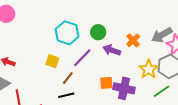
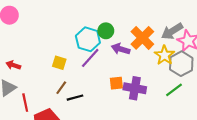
cyan hexagon: (67, 33) -> (88, 39), moved
orange cross: (133, 40) -> (142, 38), size x1.6
yellow star: (149, 69) -> (164, 55), moved
brown line: (68, 78) -> (61, 88), moved

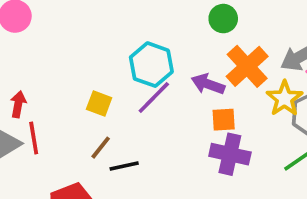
green circle: (106, 31) -> (223, 19), moved
red arrow: (13, 65) -> (18, 104), turned 80
orange square: (116, 83) -> (224, 120), moved
red line: (25, 103) -> (34, 138), moved

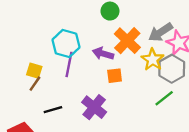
purple line: (154, 97) -> (69, 64), turned -30
brown line: (101, 148) -> (35, 84), moved
purple cross: (230, 154) -> (94, 107), moved, turned 30

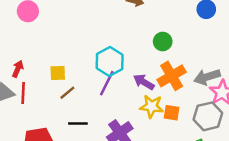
yellow star: (153, 60) -> (152, 106), moved, turned 30
yellow square: (34, 71) -> (58, 73), moved, turned -35
orange square: (115, 76) -> (172, 113), moved

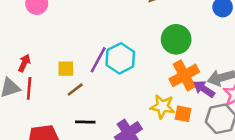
green circle: (163, 42) -> (176, 39), size x1.5
purple arrow: (144, 82) -> (204, 89), moved
purple line: (107, 83) -> (98, 60), moved

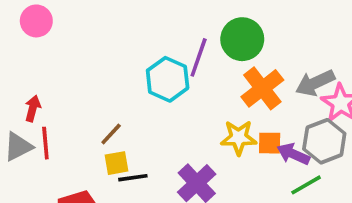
purple line: (98, 60) -> (199, 57), moved
yellow square: (66, 69) -> (117, 163), moved
purple arrow: (204, 89) -> (293, 154), moved

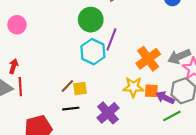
pink circle: (36, 21) -> (17, 25), moved
green circle: (242, 39) -> (91, 20), moved
brown line: (111, 134) -> (67, 86), moved
yellow square: (117, 163) -> (80, 89), moved

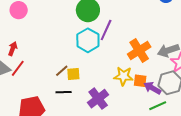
red line: (20, 87) -> (18, 68), turned 36

